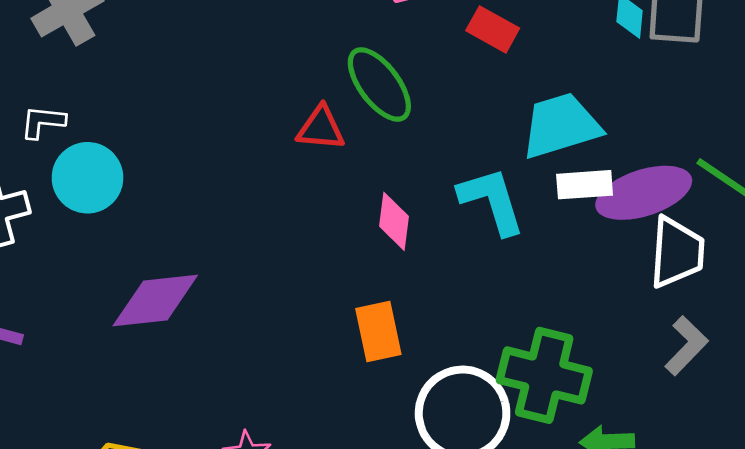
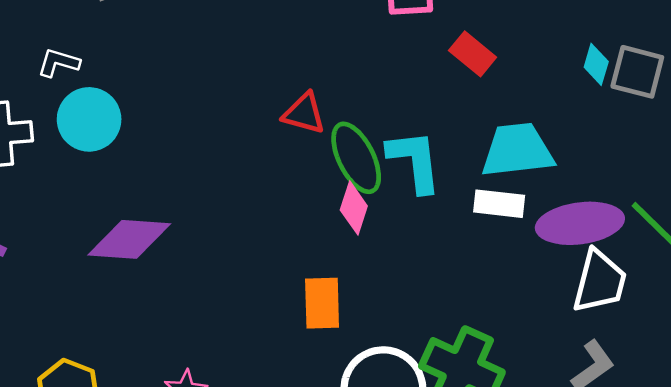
green ellipse: (379, 84) -> (356, 158), moved
white rectangle: (585, 185) -> (499, 204), moved
cyan L-shape: (492, 201) -> (415, 161), moved

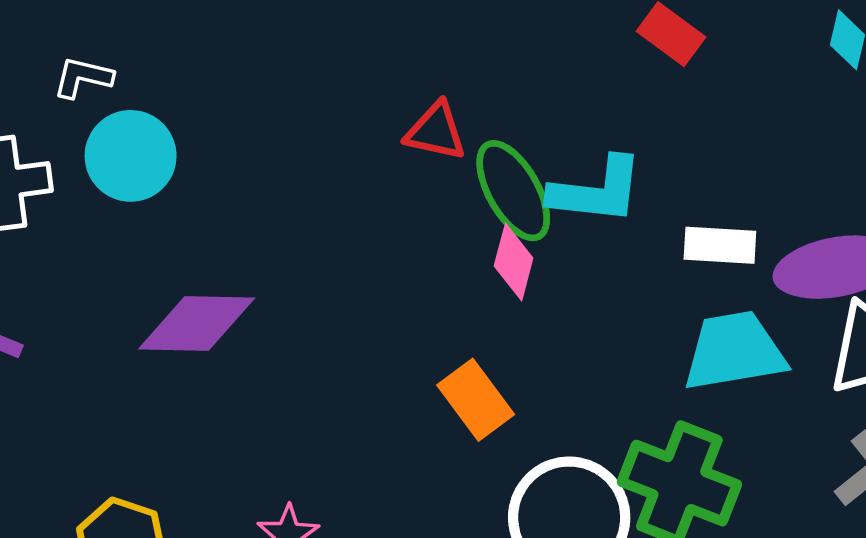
cyan trapezoid: (517, 150) -> (734, 351), moved
cyan L-shape: (415, 161) -> (596, 191), turned 106
orange rectangle: (322, 303) -> (476, 400), turned -32

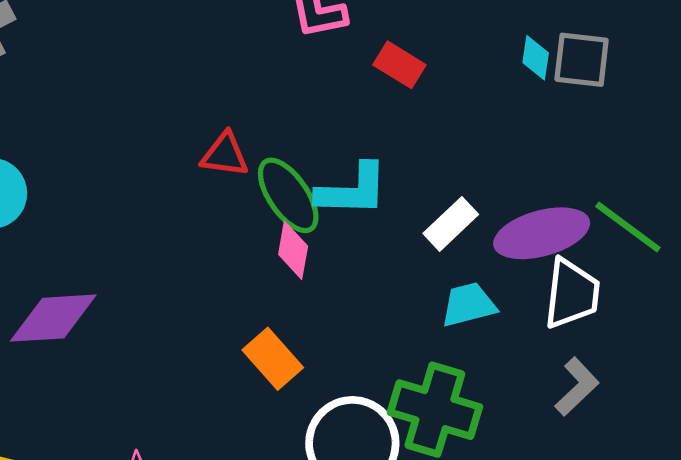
white rectangle: (720, 245) -> (451, 224), turned -42
cyan trapezoid: (734, 351) -> (469, 305), size x0.7

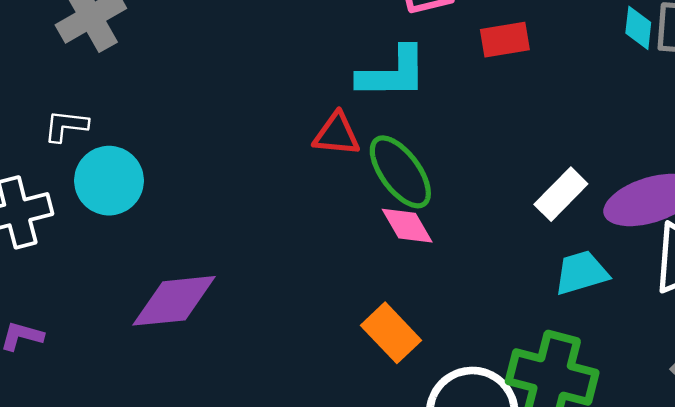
red rectangle: (399, 65) -> (505, 40), turned -39
cyan L-shape: (352, 190) -> (393, 73), moved
pink diamond: (293, 250) -> (407, 226), turned -38

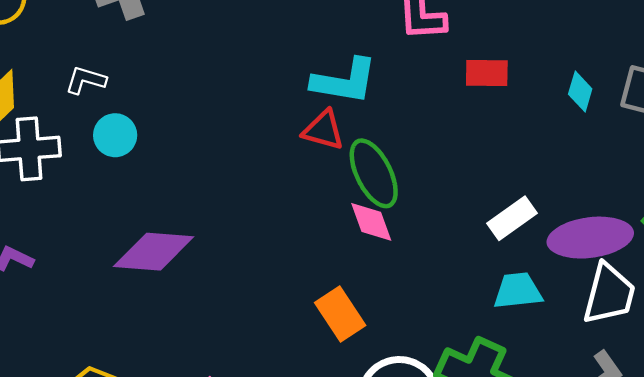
cyan diamond: (638, 28) -> (580, 91), moved
cyan L-shape: (393, 73) -> (344, 81), moved
cyan circle: (109, 181) -> (115, 135), size x0.7

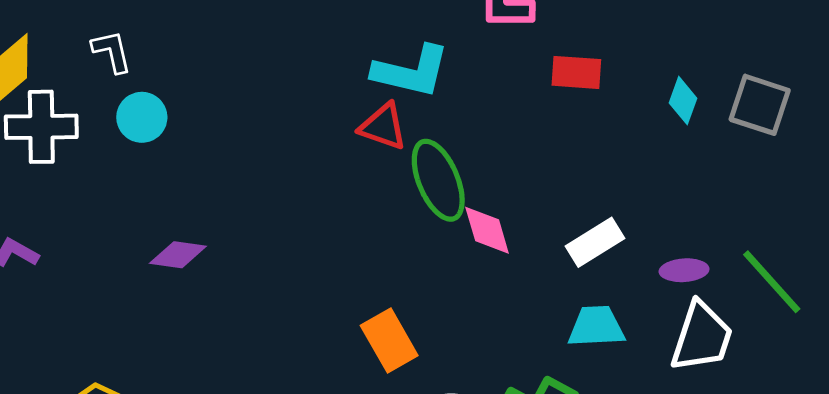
white L-shape: (86, 80) -> (112, 51), turned 57
pink diamond: (371, 222) -> (487, 230), moved
purple ellipse: (590, 238) -> (684, 270), size x0.5
purple diamond: (154, 252) -> (178, 255), size x0.6

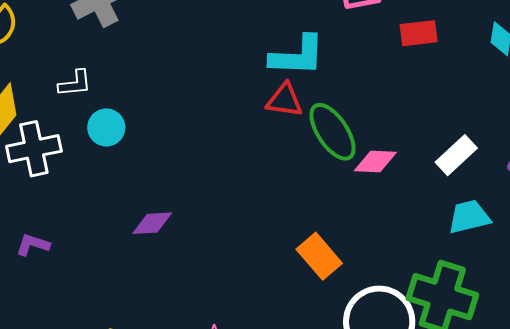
white L-shape: (112, 51) -> (75, 83), turned 108
pink diamond: (487, 230) -> (375, 162), turned -60

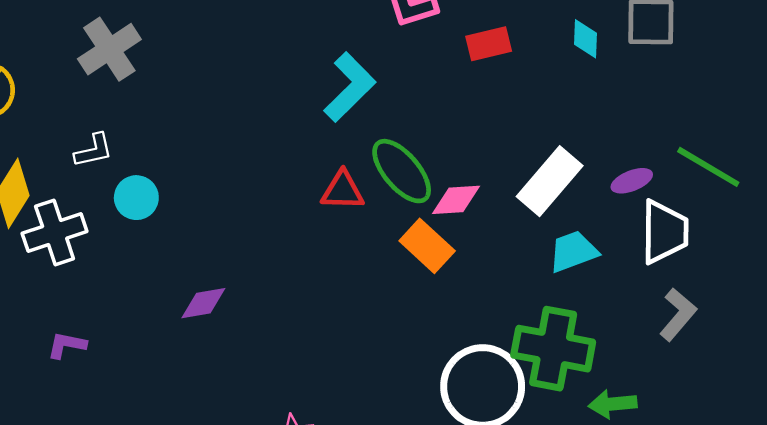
cyan L-shape: (297, 56) -> (350, 87), turned -40
red triangle: (285, 100) -> (343, 191), moved
white rectangle: (456, 155) -> (550, 181), size x1.4
orange rectangle: (319, 256) -> (427, 246), moved

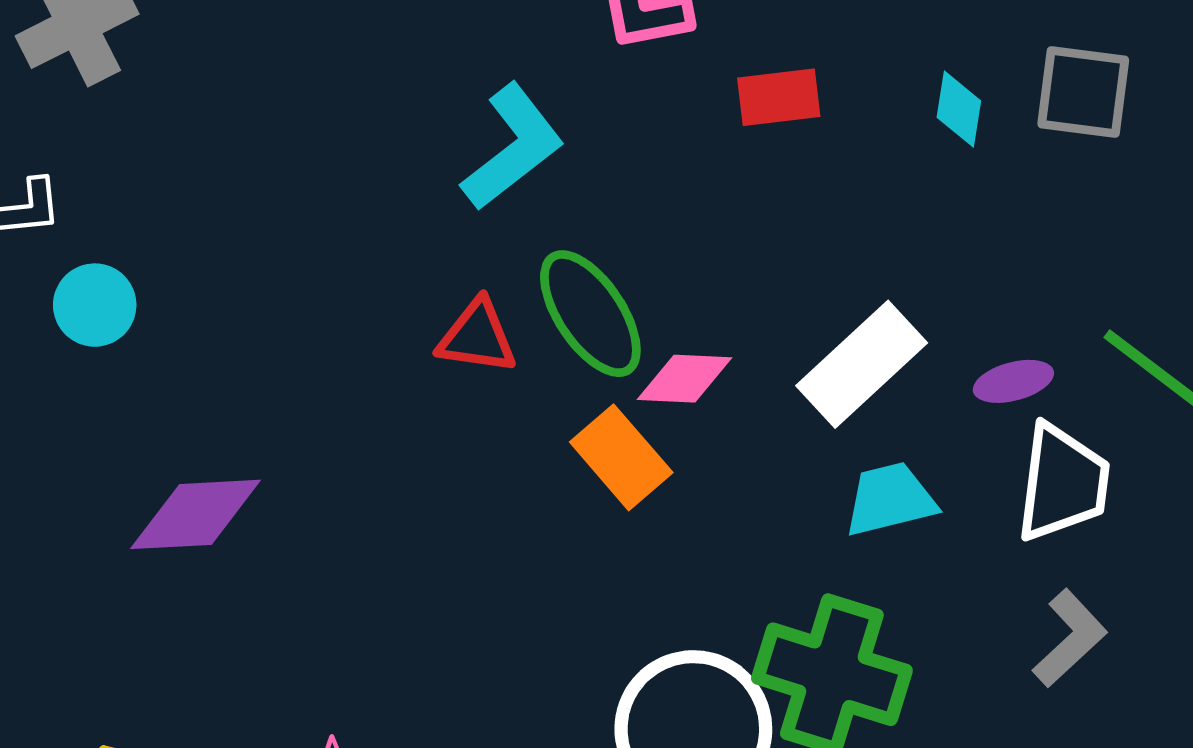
purple diamond: (203, 303) -> (196, 514), size x1.5

